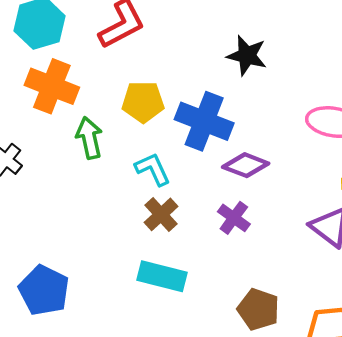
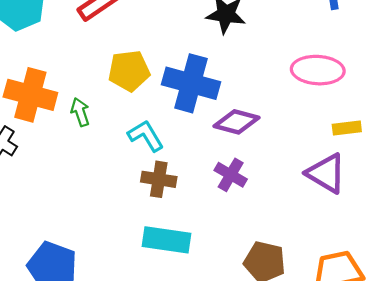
orange cross: (52, 86) -> (30, 95), moved
green arrow: (89, 138) -> (80, 112), size x0.7
brown cross: (161, 214) -> (159, 179), turned -32

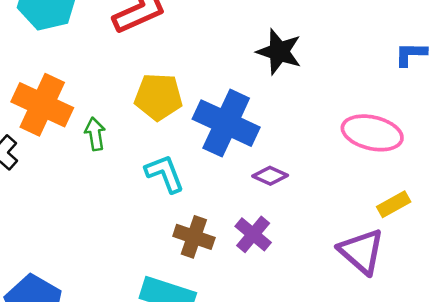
purple diamond: (237, 122) -> (270, 176), size x0.7
yellow rectangle: (347, 128) -> (394, 204), turned -32
brown cross: (159, 179) -> (194, 237), moved

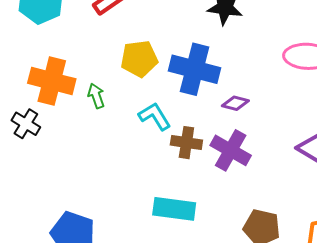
purple cross: (253, 234) -> (231, 150), size x1.4
brown cross: (194, 237) -> (186, 143), moved

